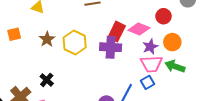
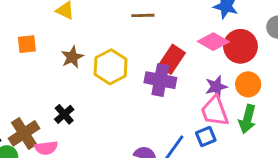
red circle: (163, 16) -> (240, 46), size x1.5
pink diamond: (139, 29) -> (213, 42), moved
pink trapezoid: (151, 64) -> (215, 111), turned 65
green arrow: (175, 66) -> (247, 119), turned -102

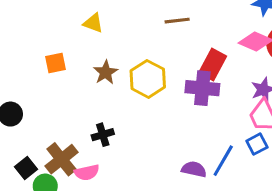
black cross: (64, 114) -> (103, 135), turned 30

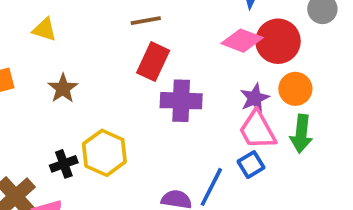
red rectangle: (213, 65) -> (153, 62), moved
yellow hexagon: (148, 79) -> (104, 153), moved

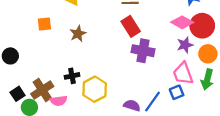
red rectangle: (153, 62) -> (131, 26), turned -66
purple star: (255, 98) -> (185, 45), moved
yellow hexagon: (104, 153) -> (95, 89), moved

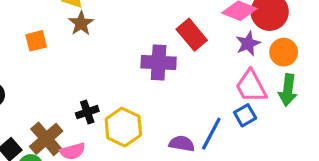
red rectangle: (131, 26) -> (192, 35), moved
brown star: (78, 34) -> (81, 23), moved
purple cross: (143, 51) -> (159, 62), moved

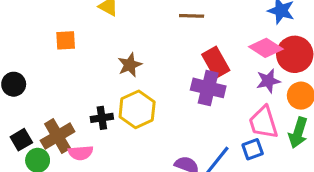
brown star: (81, 23) -> (130, 65), moved
purple cross: (159, 62) -> (208, 88), moved
yellow hexagon: (123, 127) -> (137, 109), moved

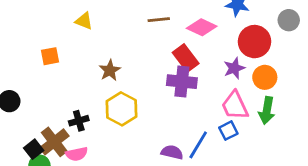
pink diamond: (266, 48) -> (202, 27), moved
black cross: (102, 118) -> (79, 121), moved
black square: (21, 140) -> (34, 149), moved

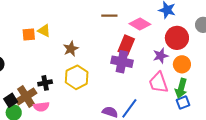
yellow triangle: (84, 21) -> (44, 31), moved
red rectangle: (186, 58) -> (126, 45), turned 54
blue square: (228, 131) -> (183, 103), moved

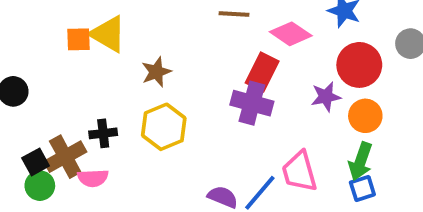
yellow triangle: (44, 31) -> (108, 34), size x1.5
pink trapezoid: (158, 83) -> (300, 172), moved

